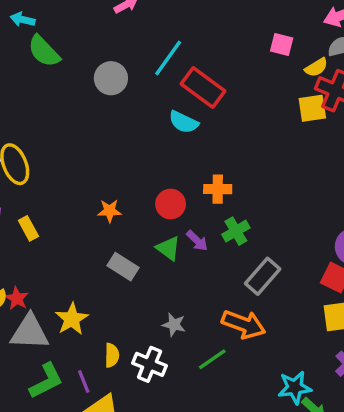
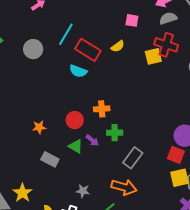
yellow semicircle: (316, 67) -> (118, 46), moved
green cross: (236, 231) -> (115, 133), turned 35

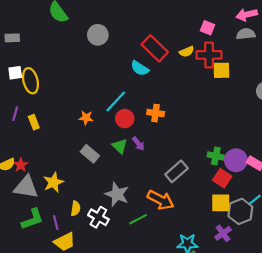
cyan line: (66, 34) -> (116, 101), moved
red cross: (166, 45) -> (209, 55), moved, turned -30
green cross: (115, 133) -> (216, 156), moved
gray star: (83, 191) -> (117, 194), size x1.6

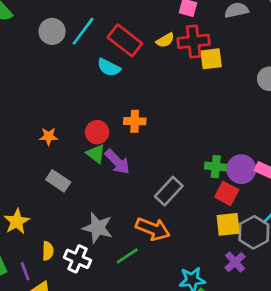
cyan line: (116, 101) -> (83, 31), moved
purple arrow: (138, 144) -> (117, 162), size x1.5
green triangle: (120, 146) -> (96, 154), moved

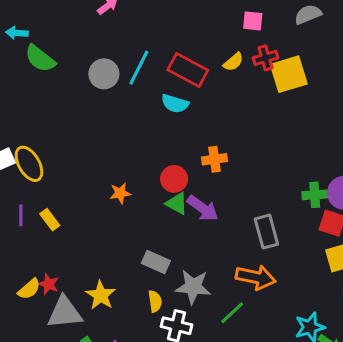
red cross: (194, 41) -> (266, 58), size x0.7
yellow square: (211, 59) -> (289, 74), size x1.4
gray rectangle: (58, 181) -> (156, 262), moved
gray rectangle: (169, 191) -> (266, 232), turned -48
yellow semicircle: (48, 251) -> (155, 301), moved

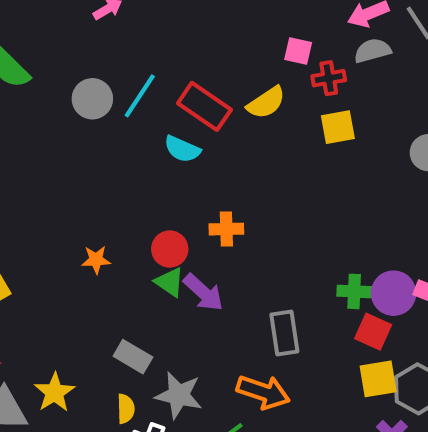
red cross: (266, 58) -> (329, 78), moved
yellow semicircle: (233, 62) -> (266, 103), size x1.4
yellow square: (289, 74) -> (338, 127), size x0.7

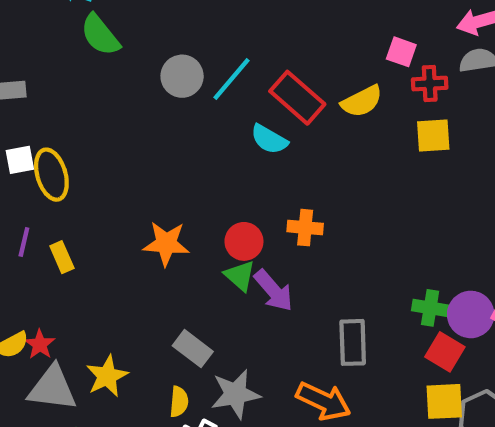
orange star: (96, 260) -> (166, 244), size x1.5
gray star: (179, 395) -> (235, 394), turned -30

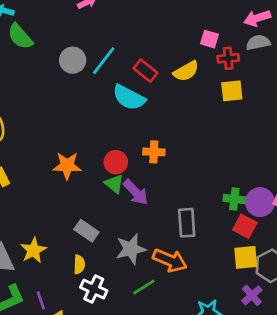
red rectangle: (297, 98) -> (146, 71), size x0.7
cyan semicircle: (269, 139) -> (129, 97), size x1.4
gray star: (235, 394) -> (131, 249), moved

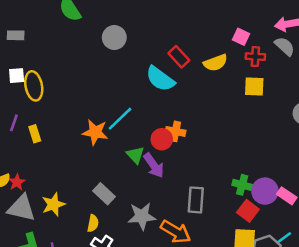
gray semicircle: (258, 42) -> (285, 46), turned 45
cyan line: (104, 61) -> (120, 119), moved
red circle: (116, 162) -> (162, 139), moved

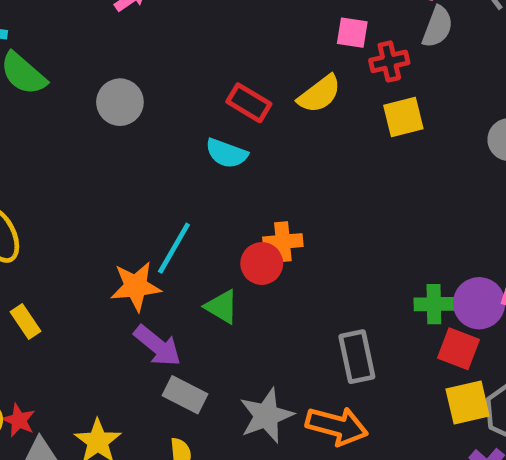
gray semicircle: (285, 46) -> (437, 27), turned 85
cyan semicircle: (160, 79) -> (227, 153), size x0.7
purple arrow: (154, 166) -> (157, 346), moved

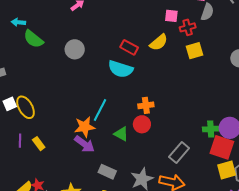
cyan semicircle: (227, 153) -> (121, 69), size x1.4
red circle: (262, 263) -> (142, 124), moved
purple arrow: (157, 346) -> (84, 144), moved
red square: (458, 349) -> (222, 147), size x1.4
gray rectangle: (357, 357) -> (179, 153), turned 55

